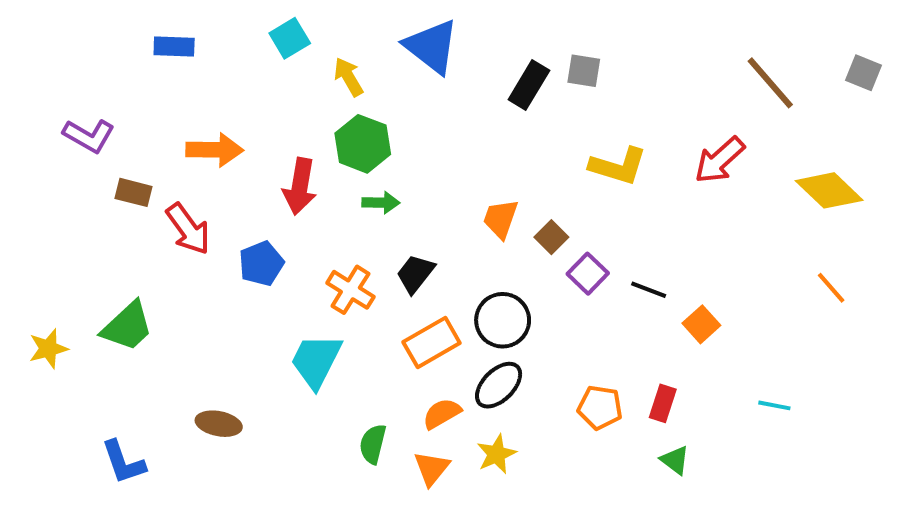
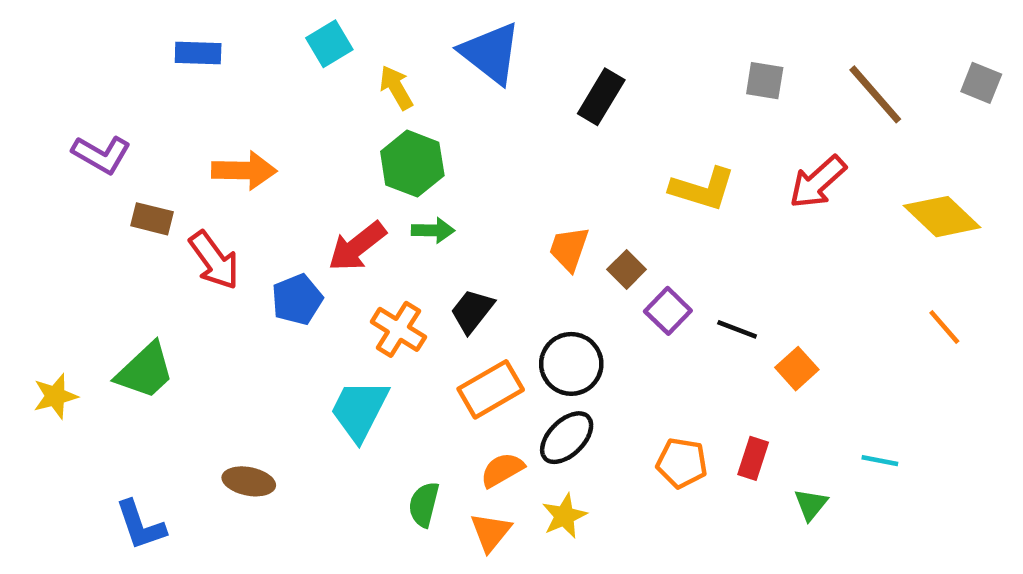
gray square: (584, 71) -> (765, 81), moved
red arrow: (300, 186) -> (357, 246), moved, turned 42
green triangle: (675, 460) -> (811, 504), moved, turned 32

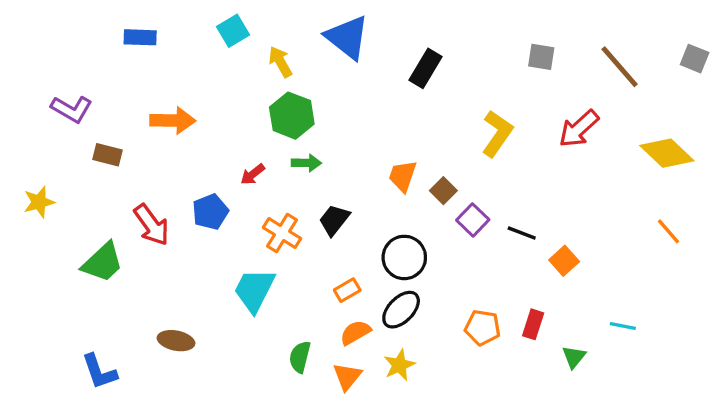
yellow L-shape: (703, 189) -> (497, 134), turned -72
red arrow: (357, 246) -> (253, 174), size x0.6
red arrow: (214, 260) -> (152, 225), moved
orange rectangle: (491, 389) -> (347, 290), moved, size x0.6
yellow star: (55, 396) -> (39, 202), moved

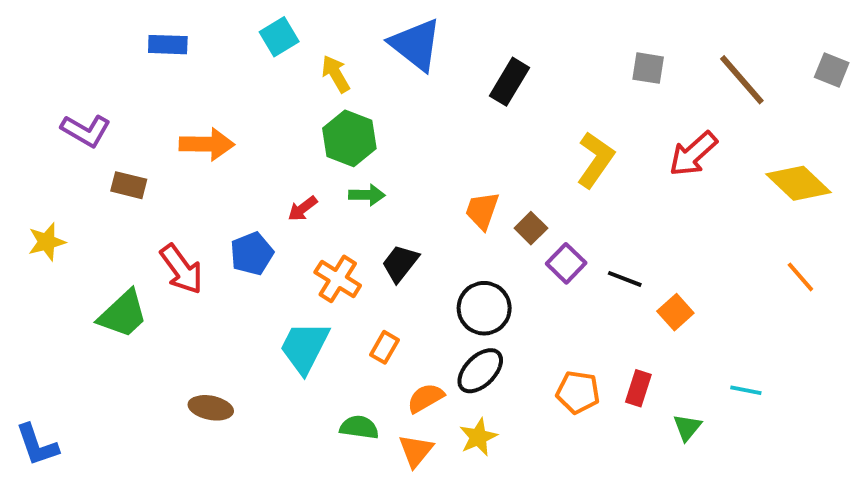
orange rectangle: (347, 290) -> (385, 347), moved, turned -30
green semicircle: (300, 357) -> (359, 427), turned 84
blue L-shape: (99, 372) -> (37, 445), moved

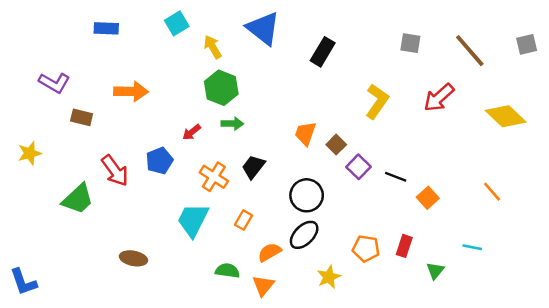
gray square: (832, 70) -> (527, 44), turned -35
orange line: (800, 277) -> (492, 192), moved
yellow star: (478, 437) -> (329, 277), moved

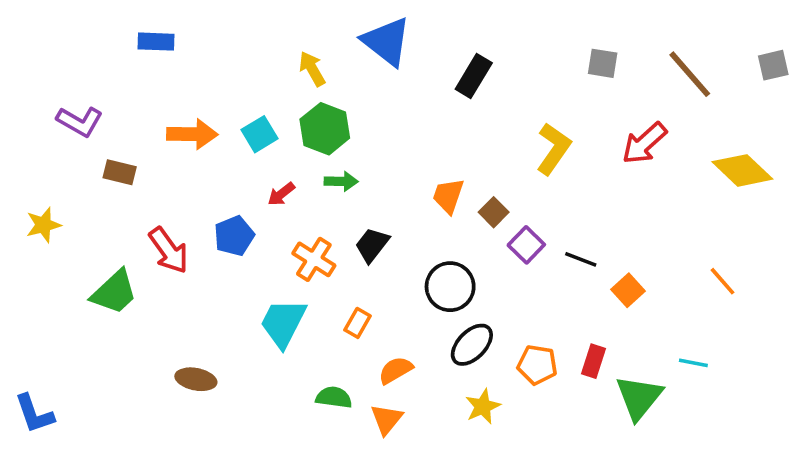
cyan square: (177, 23) -> (259, 134), moved
black ellipse: (304, 235) -> (472, 345), moved
green triangle: (435, 271) -> (639, 397), size x1.8

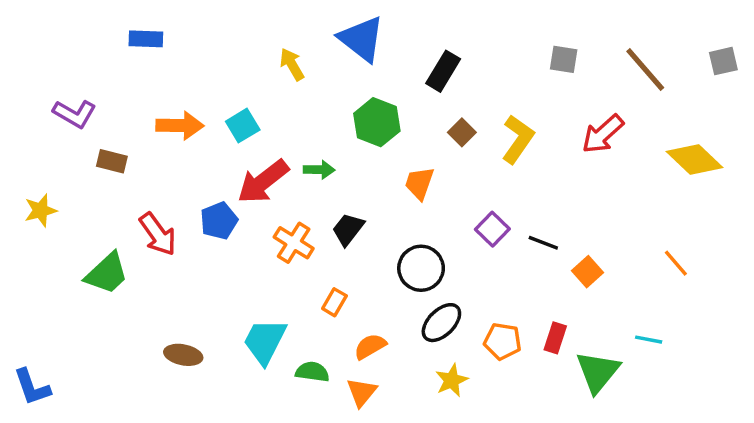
green hexagon: (325, 129) -> (377, 122), moved
red arrow: (281, 194) -> (263, 182), size x2.0
brown square: (494, 212) -> (462, 132), moved
cyan trapezoid: (283, 323) -> (265, 341), moved

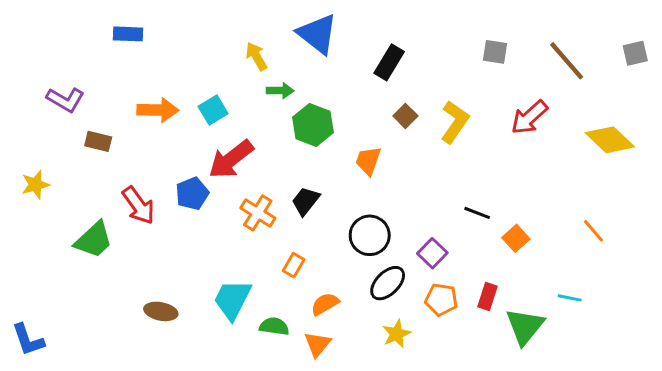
green hexagon: (377, 122) -> (313, 125), moved
green arrow: (319, 170) -> (280, 91), moved
purple square: (492, 229) -> (432, 253), moved

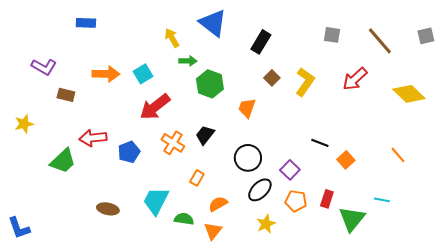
blue pentagon: (192, 194) -> (129, 152), moved
red arrow: (138, 205) -> (93, 138), turned 120

